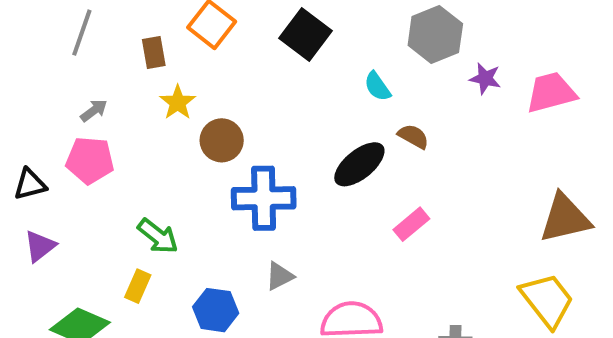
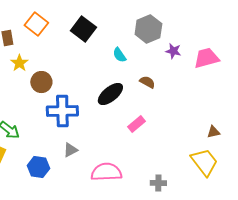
brown semicircle: (413, 136) -> (147, 82), moved
brown triangle: (565, 218) -> (213, 132), moved, size x0.5

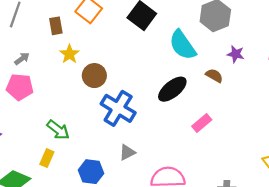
purple star: (173, 51) -> (236, 54), moved
cyan semicircle: (119, 55) -> (183, 45), size x1.8
blue cross: (62, 111) -> (118, 108), turned 32

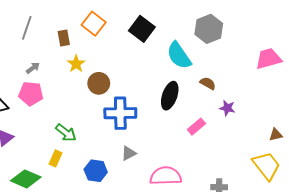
purple star: (236, 54) -> (227, 108), moved
black ellipse: (172, 89) -> (170, 96), turned -32
blue cross: (118, 108) -> (120, 113), turned -32

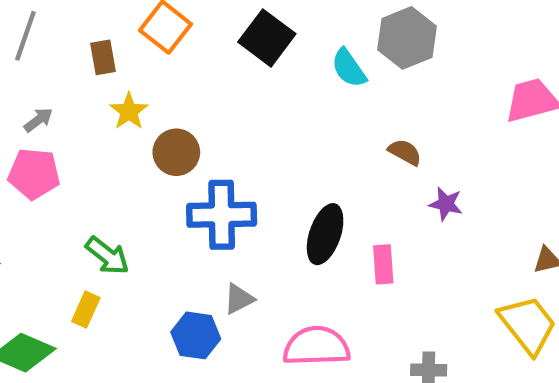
cyan semicircle: (179, 56) -> (349, 68), moved, size x0.7
black ellipse: (170, 96) -> (325, 234), moved
pink rectangle: (196, 127) -> (383, 264), moved, turned -54
blue hexagon: (96, 171) -> (196, 335), moved

